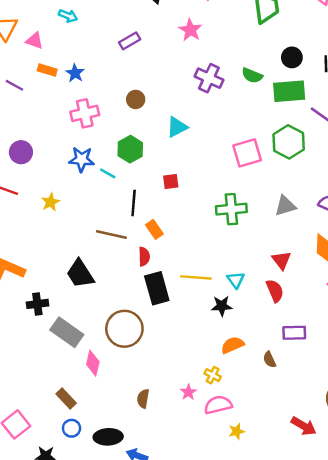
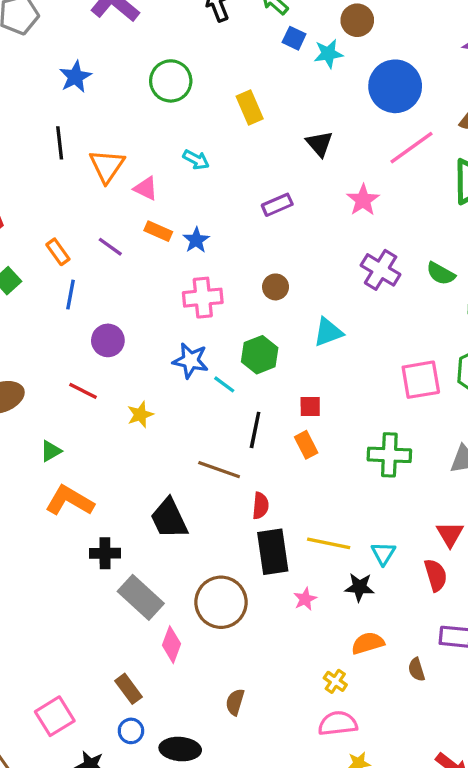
orange rectangle: (154, 229) -> (306, 445), moved
pink star: (188, 392) -> (305, 599), moved

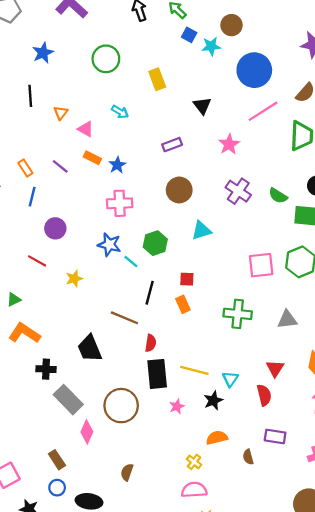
orange triangle: (107, 166) -> (61, 113), size x0.6
brown circle: (276, 287) -> (179, 190), moved, size x1.5
black star: (359, 587) -> (213, 400), turned -30

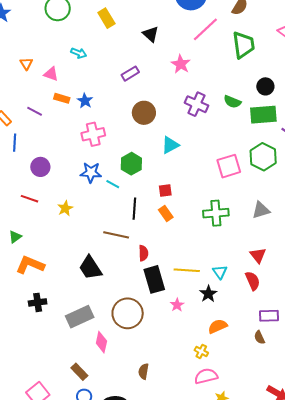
black cross: (46, 369) -> (38, 302), moved
gray rectangle: (68, 400) -> (80, 317), turned -60
brown semicircle: (248, 457) -> (259, 337), moved

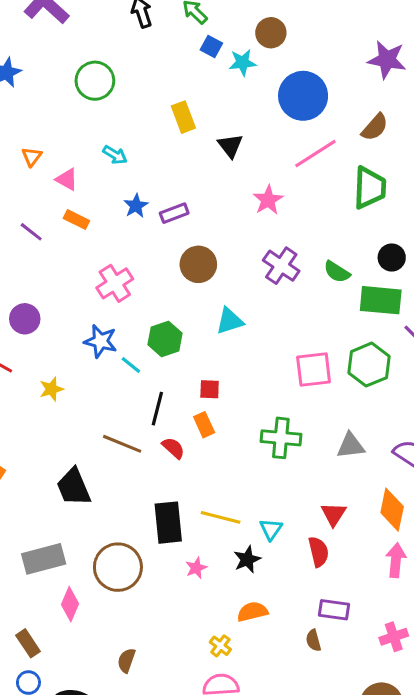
yellow rectangle: (106, 18) -> (183, 117), moved
purple rectangle: (130, 74) -> (174, 213), moved
blue star: (85, 101) -> (136, 206), moved
pink cross: (93, 134) -> (115, 283), turned -30
red semicircle: (143, 253) -> (173, 448), moved, turned -56

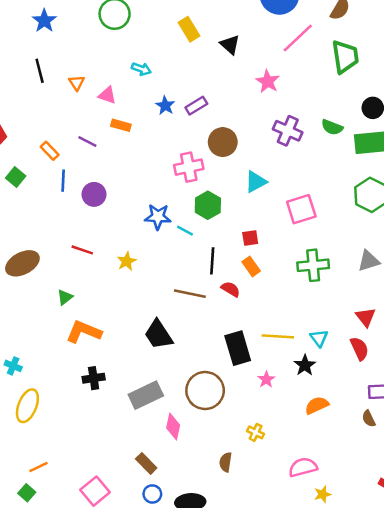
pink cross: (115, 283) -> (189, 167), moved, turned 32
purple circle: (25, 319) -> (94, 194), moved
pink square: (314, 369) -> (301, 209), moved
yellow cross: (220, 646) -> (256, 432), moved

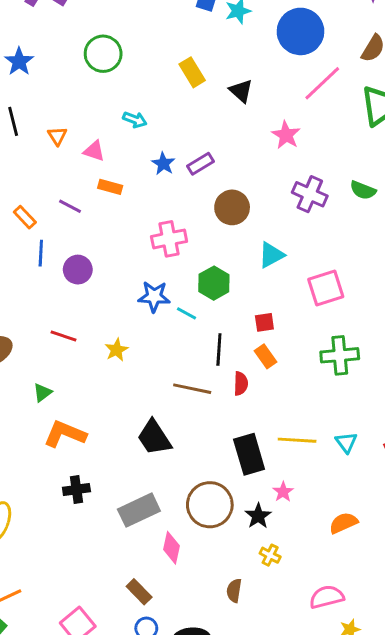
pink cross: (189, 167) -> (169, 239), moved
red semicircle: (231, 289) -> (241, 384), turned 60
black star: (305, 365) -> (258, 516), moved

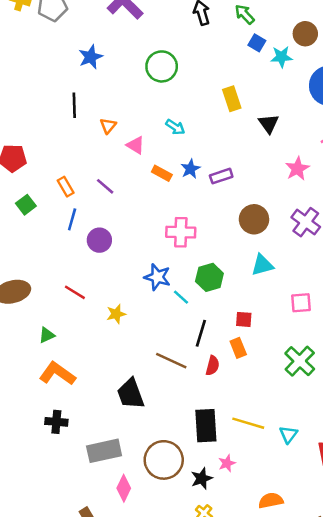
orange rectangle: (110, 187) -> (162, 173), moved
brown circle: (232, 207) -> (254, 219), moved
pink square: (326, 288) -> (301, 303), size x0.7
green cross: (340, 355) -> (300, 361), turned 36

